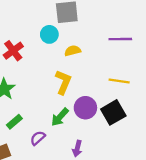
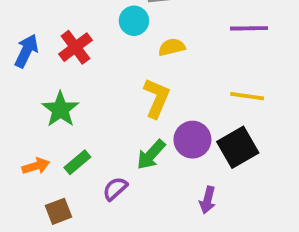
purple arrow: (77, 148) -> (208, 200), moved

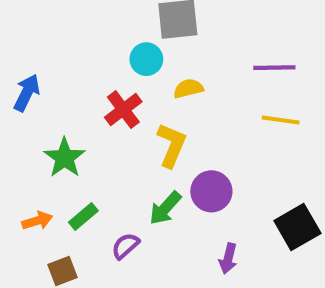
red cross: (75, 47) -> (123, 110), moved
yellow line: (247, 96) -> (281, 120), moved
black square: (238, 147) -> (297, 227), moved

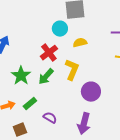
green arrow: (165, 208) -> (46, 77), moved
purple semicircle: (125, 246) -> (50, 118), turned 72
purple arrow: (228, 258) -> (84, 124), moved, size x1.5

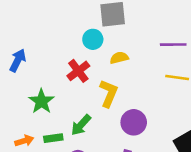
green arrow: (46, 77) -> (81, 125), moved
green rectangle: (30, 104) -> (53, 138), turned 32

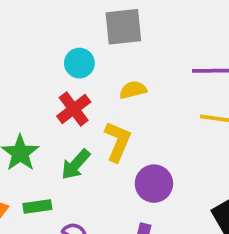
cyan circle: (93, 39) -> (79, 63), moved
green arrow: (81, 125) -> (76, 164), moved

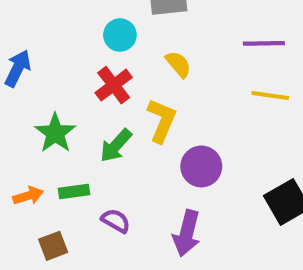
yellow semicircle: (133, 90) -> (178, 64), turned 64

